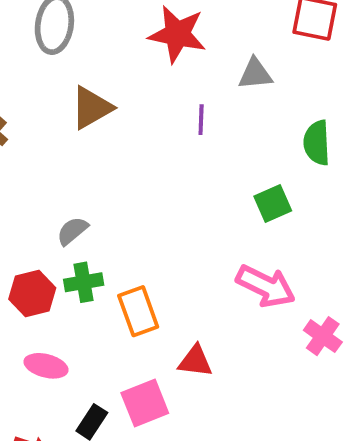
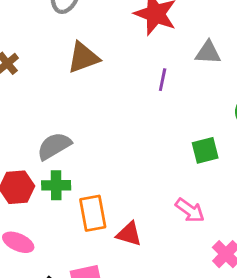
gray semicircle: (72, 231) -> (54, 146), size x1.4
pink arrow: (266, 286) -> (190, 210), size x0.7
red triangle: (195, 361) -> (129, 234), moved

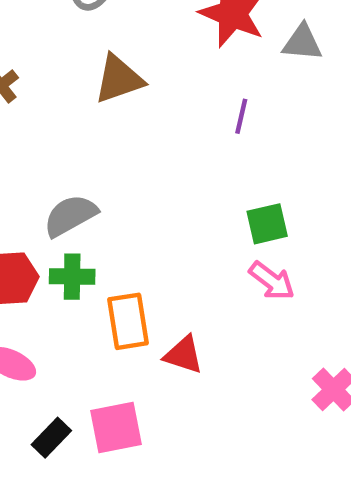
gray triangle: (208, 53) -> (302, 43), moved
green square: (205, 150) -> (267, 224), moved
pink arrow: (190, 210) -> (272, 281), moved

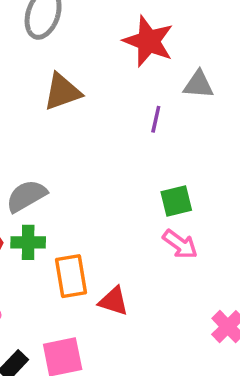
gray triangle: (302, 43) -> (199, 85), moved

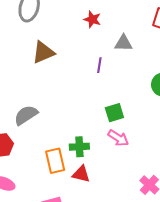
red star: (148, 41) -> (92, 19), size x0.6
green cross: (28, 242) -> (79, 147), moved

